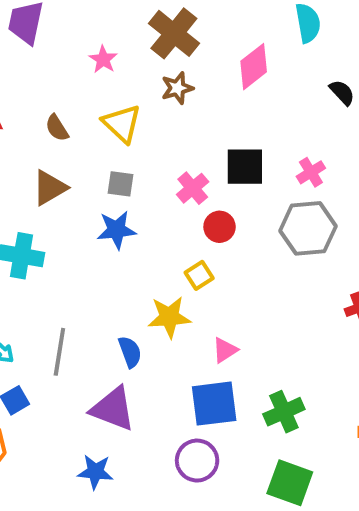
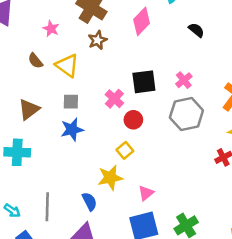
brown semicircle: (57, 128) -> (35, 61), moved

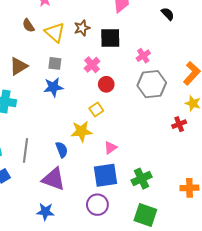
brown star: (97, 40) -> (82, 28), moved
pink cross: (184, 80) -> (143, 56), moved
black square: (144, 82) -> (110, 38), moved

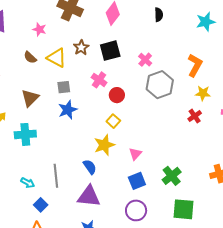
black semicircle: (168, 14) -> (159, 15), turned 56
blue square: (106, 175) -> (137, 181), size x0.7

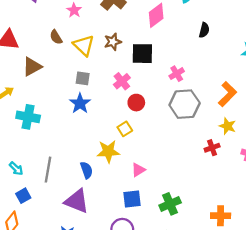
brown triangle: (30, 98) -> (32, 67), moved
blue star: (68, 110) -> (80, 103), turned -30

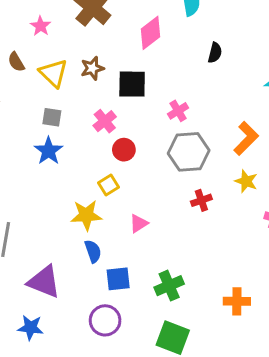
red cross: (212, 148) -> (201, 200), moved
blue semicircle: (86, 170) -> (93, 251), moved
pink triangle: (138, 170) -> (139, 223), moved

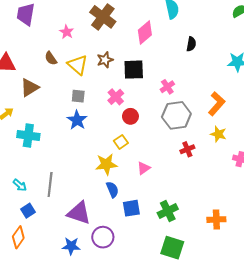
purple circle: (105, 320) -> (103, 237), moved

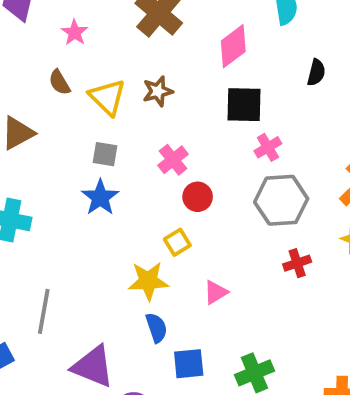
pink star: (67, 32) -> (75, 32), moved
black square: (134, 70) -> (244, 105), moved

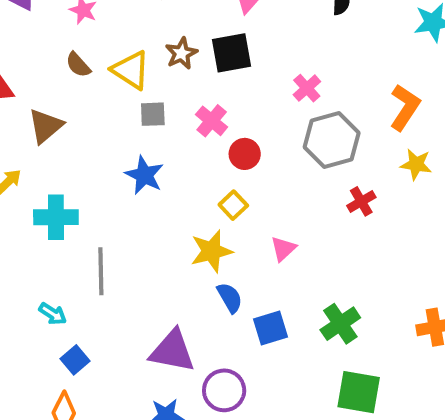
black square: (244, 105) -> (231, 53), moved
gray square: (105, 154) -> (153, 114), moved
gray line: (44, 311) -> (101, 271), moved

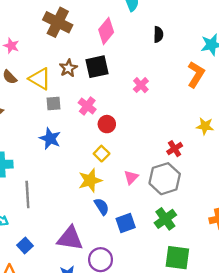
orange L-shape: (405, 107) -> (196, 74), moved
gray hexagon: (332, 140) -> (165, 179), moved
blue square: (75, 360) -> (25, 245), moved

